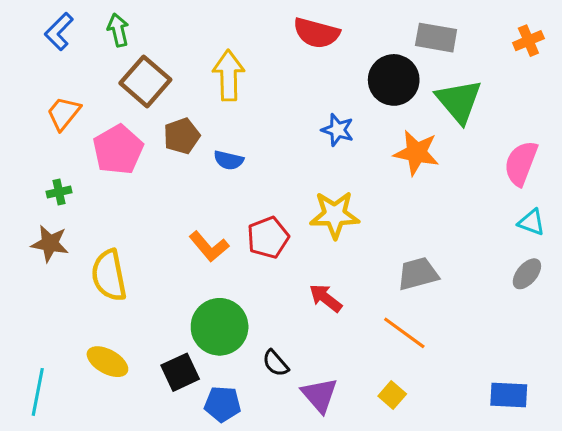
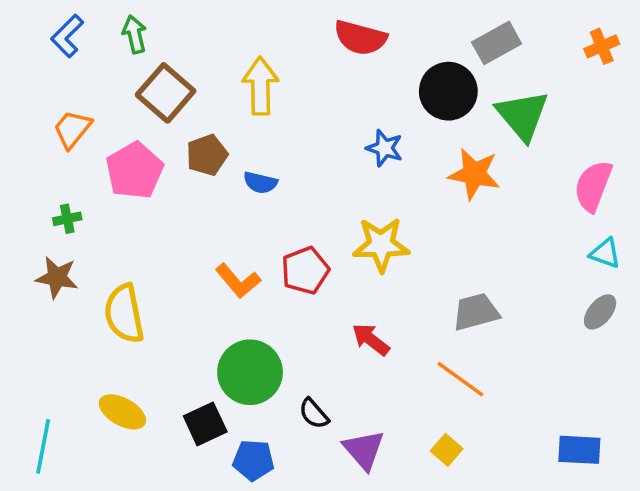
gray rectangle: (436, 38) -> (497, 43), turned -39

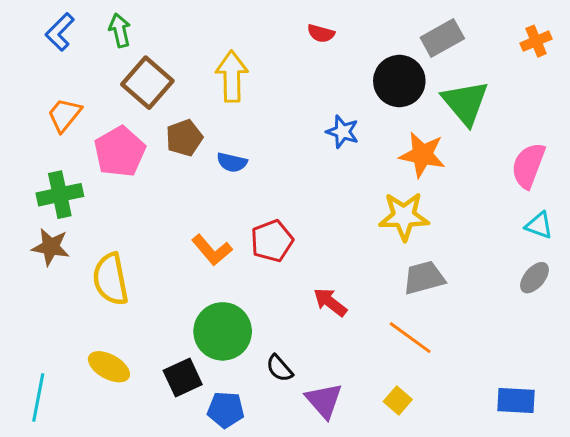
red semicircle: (360, 38) -> (321, 33), size x0.6
green cross: (67, 219) -> (60, 195), size x1.8
yellow star: (381, 245) -> (404, 216), moved

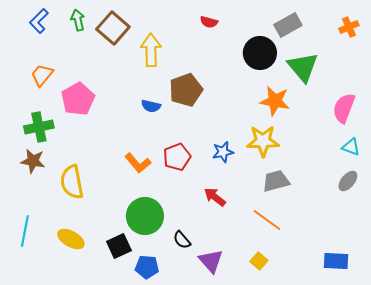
brown square: (147, 83) -> (113, 28), moved
blue star: (342, 132) -> (223, 152), moved, turned -30
brown pentagon: (184, 138) -> (186, 90), moved, size x1.4
cyan line: (38, 397) -> (25, 231), moved

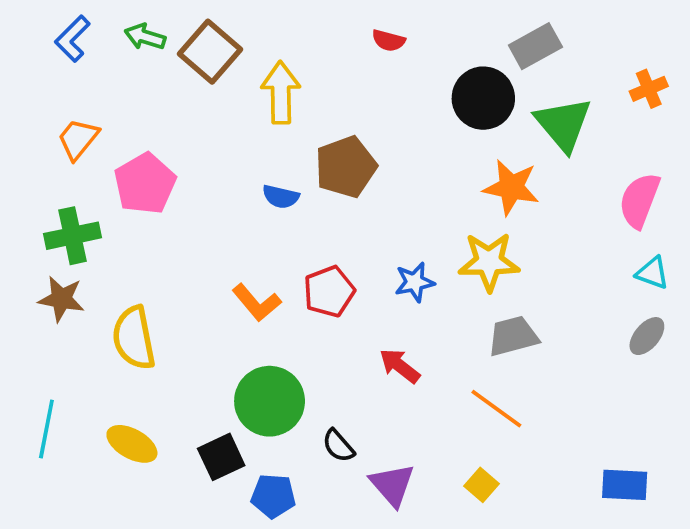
green arrow: (78, 20) -> (145, 37), turned -60
orange cross: (349, 27) -> (649, 89), moved

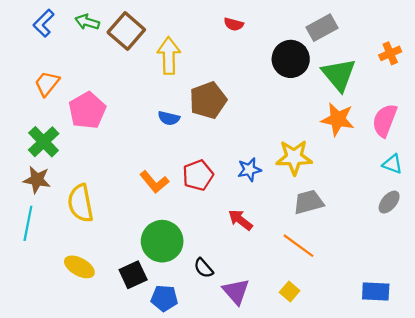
orange star: (511, 187) -> (338, 119), moved
green cross: (72, 236) -> (44, 142), turned -32
cyan line: (46, 429) -> (28, 223), moved

